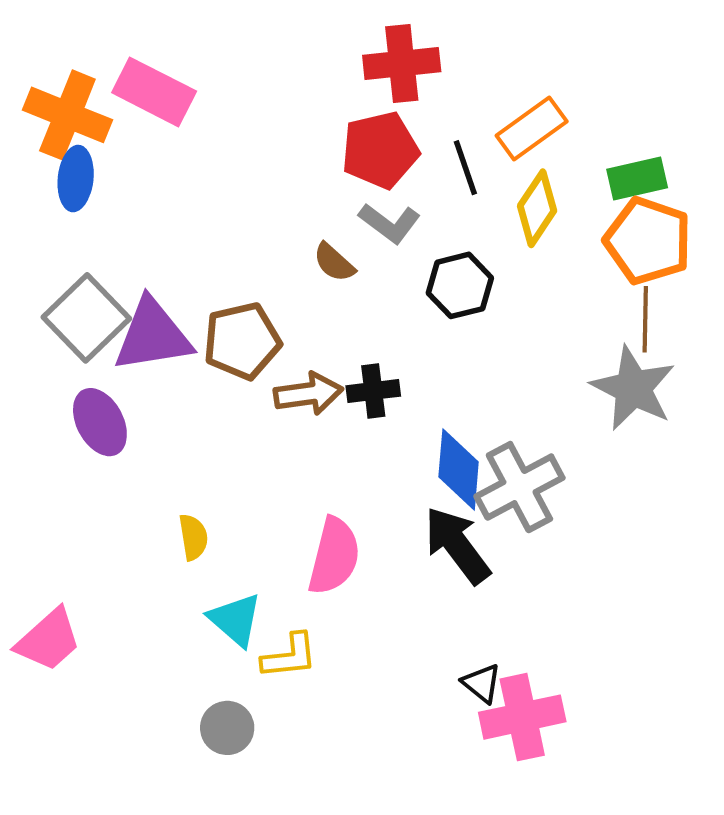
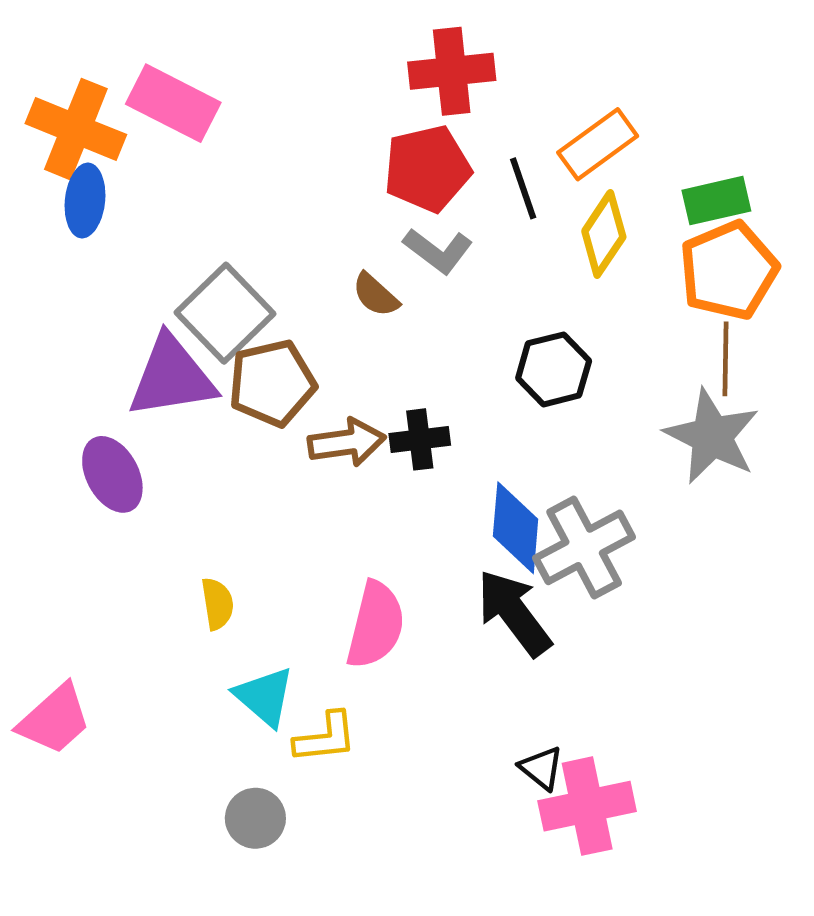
orange pentagon: (648, 241) -> (729, 271), turned 30
black hexagon: (460, 285) -> (554, 369), moved
gray square: (86, 318) -> (225, 313), moved

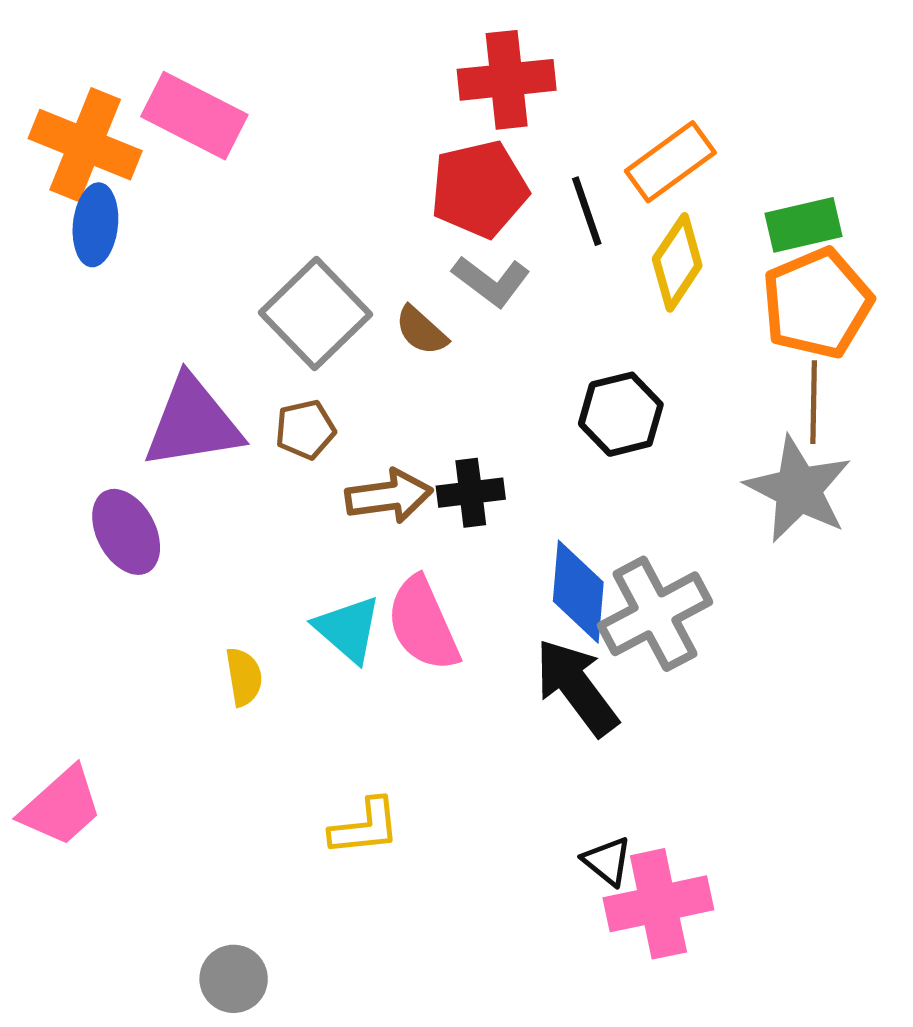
gray square: (225, 313) -> (315, 314), moved
brown pentagon: (272, 383) -> (305, 430), size x0.6
pink semicircle: (376, 625) -> (423, 624), moved, turned 142
cyan triangle: (265, 697) -> (348, 629), moved
gray circle: (255, 818) -> (234, 979), moved

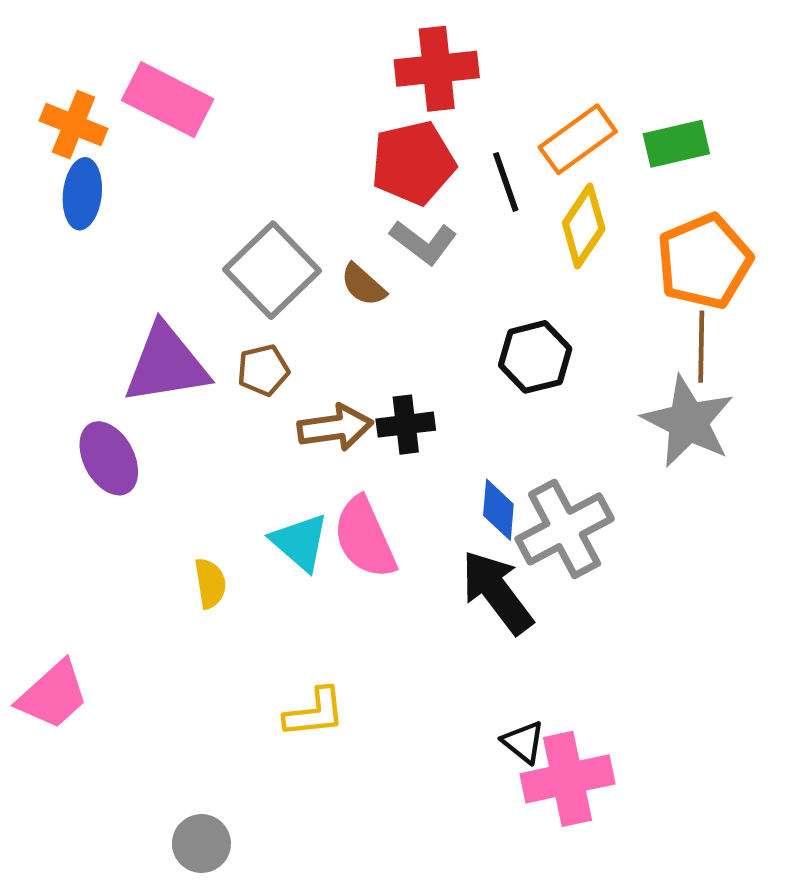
orange cross: (85, 145) -> (74, 125), size x0.7
green rectangle: (803, 225) -> (676, 144), moved
blue diamond: (578, 592) -> (498, 510), size x0.7

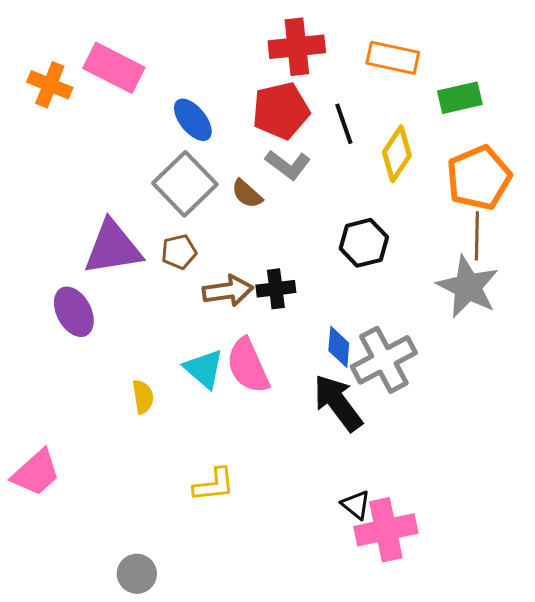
orange rectangle: (578, 139) -> (393, 58), moved, turned 48
blue ellipse: (82, 194) -> (193, 120), moved, turned -45

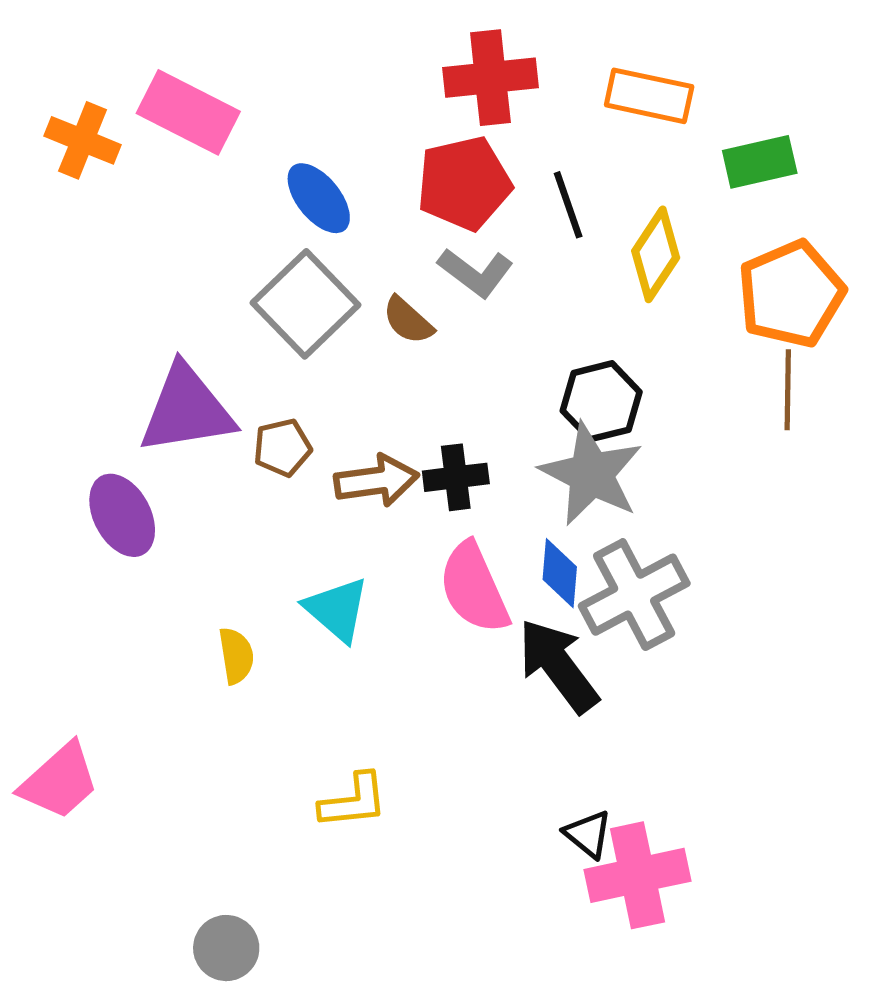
brown pentagon: (179, 252) -> (282, 448), moved
gray star: (468, 287) -> (591, 474), moved
pink semicircle: (248, 366) -> (474, 588), moved

